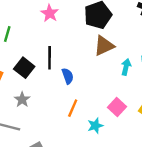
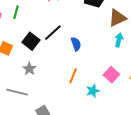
brown triangle: (104, 46) -> (117, 18), moved
black line: (50, 58) -> (53, 33), turned 48
blue semicircle: (68, 76) -> (76, 44), moved

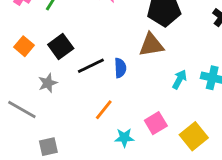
brown triangle: (117, 18) -> (151, 45), moved
black line: (53, 33) -> (91, 66), moved

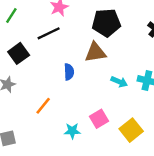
black line: (91, 66) -> (49, 33), moved
cyan arrow: (179, 79) -> (119, 82), turned 84
orange line: (104, 110) -> (43, 106), moved

